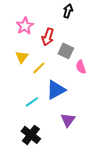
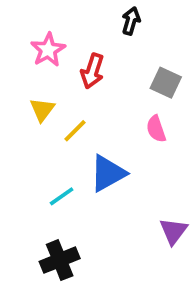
gray square: (66, 51) -> (166, 83), moved
purple triangle: (68, 120) -> (173, 231), moved
black cross: (31, 135) -> (60, 260), turned 30

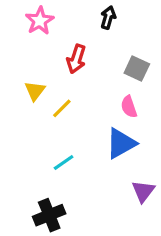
pink star: (48, 50) -> (40, 21), moved
blue triangle: (108, 173) -> (121, 143), moved
cyan line: (62, 196) -> (64, 163), moved

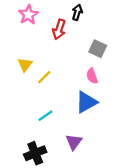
red arrow: (76, 59) -> (59, 29), moved
purple triangle: (143, 191) -> (74, 142), moved

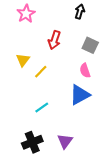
black arrow: (77, 12) -> (80, 12), moved
red arrow: (59, 29) -> (54, 40), moved
purple triangle: (74, 142) -> (65, 141), moved

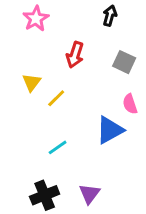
pink semicircle: (85, 71) -> (130, 104), moved

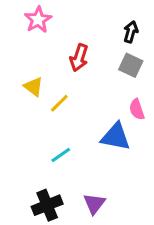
black arrow: (110, 16) -> (131, 32), moved
yellow triangle: (32, 82) -> (33, 87), turned -30
blue triangle: (110, 130) -> (116, 137), turned 40

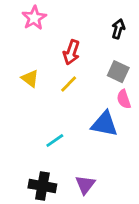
gray square: (131, 65) -> (118, 72), moved
yellow line: (59, 103) -> (69, 84), moved
black cross: (47, 205) -> (42, 186), turned 32

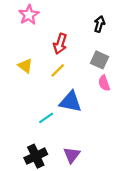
blue triangle: (104, 124) -> (70, 102), moved
black cross: (42, 186) -> (36, 156), turned -35

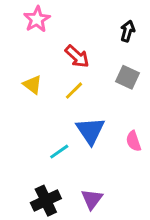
red arrow: (60, 44) -> (77, 56), turned -66
pink semicircle: (104, 83) -> (133, 141), moved
blue triangle: (70, 102) -> (90, 131), turned 45

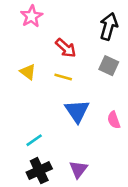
black arrow: (128, 31) -> (109, 26), size x1.5
yellow line: (74, 91) -> (63, 77), turned 60
cyan line: (59, 152) -> (34, 140), moved

